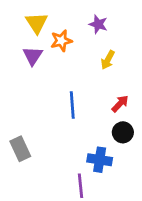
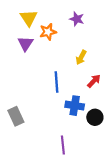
yellow arrow: (108, 60) -> (81, 57), moved
black circle: (123, 132) -> (95, 117), moved
blue cross: (100, 160) -> (75, 106), moved

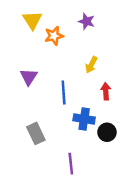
purple triangle: (25, 44) -> (29, 77), moved
red arrow: (94, 81) -> (106, 91), turned -48
gray rectangle: (16, 116) -> (36, 133), moved

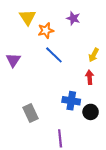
yellow arrow: (91, 65) -> (94, 55), moved
purple triangle: (29, 77) -> (13, 60), moved
blue line: (64, 92) -> (54, 55), moved, turned -42

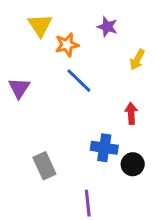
yellow arrow: (94, 55) -> (137, 60), moved

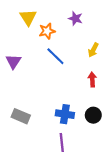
yellow arrow: (137, 60) -> (93, 50), moved
blue cross: (104, 148) -> (65, 114), moved
gray rectangle: (44, 166) -> (21, 116), moved, turned -42

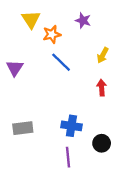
black circle: (93, 115) -> (102, 143), moved
gray rectangle: (21, 116) -> (23, 128), turned -30

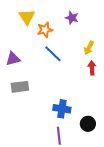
purple triangle: (15, 68) -> (13, 59), turned 42
red arrow: (102, 88) -> (92, 68), moved
gray rectangle: (23, 128) -> (20, 87), moved

